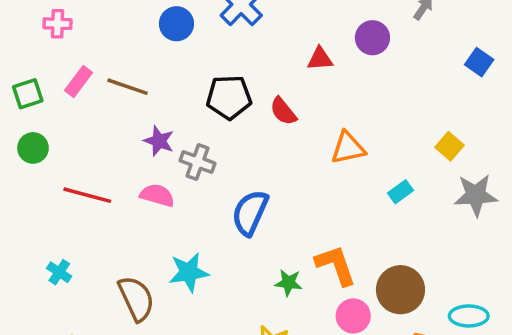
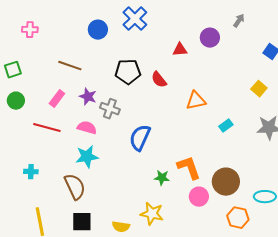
pink rectangle: (78, 81) -> (57, 99), moved
yellow square: (449, 146) -> (259, 89), moved
cyan cross: (59, 272) -> (31, 172), turned -32
cyan star: (189, 272) -> (87, 157), moved

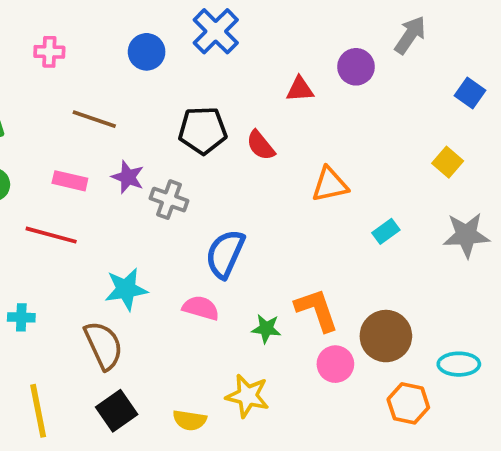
gray arrow: (239, 21) -> (410, 35), size x1.5
pink cross: (30, 30) -> (49, 52), moved
pink rectangle: (57, 99) -> (70, 181), turned 66
pink semicircle: (87, 128) -> (201, 308), moved
black square: (82, 222) -> (117, 411), turned -35

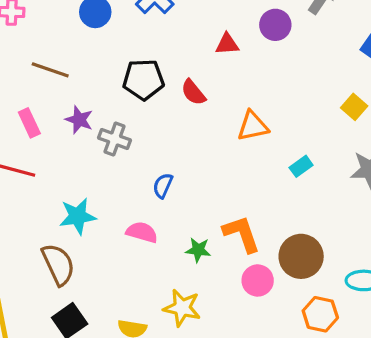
pink rectangle: (70, 181) -> (29, 123), turned 52
blue semicircle: (225, 254) -> (163, 186), size x0.6

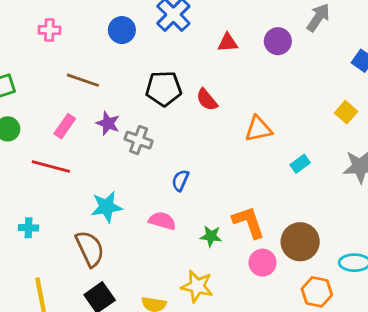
red triangle: (227, 44) -> (228, 43), moved
pink rectangle: (29, 123) -> (65, 126), turned 60

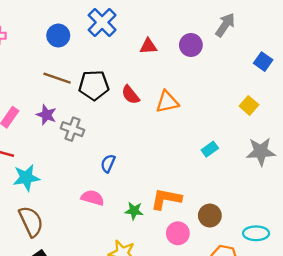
brown line: (83, 80) -> (57, 78), moved
orange triangle: (258, 129) -> (167, 102), moved
cyan star: (107, 207) -> (26, 178), moved
orange L-shape: (249, 222) -> (166, 199), turned -60
brown circle: (300, 242) -> (210, 216), size x0.7

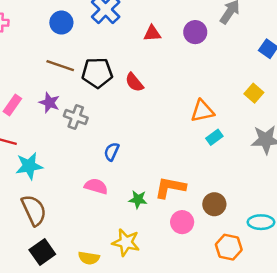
orange triangle: (167, 102) -> (202, 111), moved

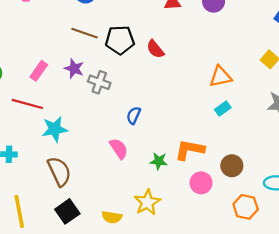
cyan rectangle: (214, 137) -> (223, 109), moved
pink semicircle: (96, 186) -> (119, 149), turned 40
yellow star: (126, 242) -> (147, 202), turned 30

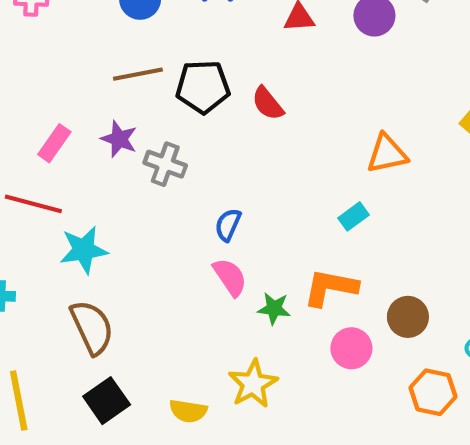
brown line: (84, 33) -> (138, 74), turned -30
cyan rectangle: (223, 109) -> (353, 216), moved
pink semicircle: (119, 149) -> (230, 277), moved

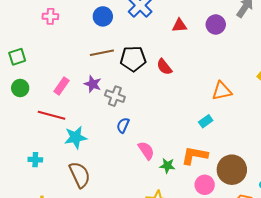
blue semicircle: (228, 225) -> (123, 125), moved
brown circle: (408, 317) -> (232, 170), size x1.5

